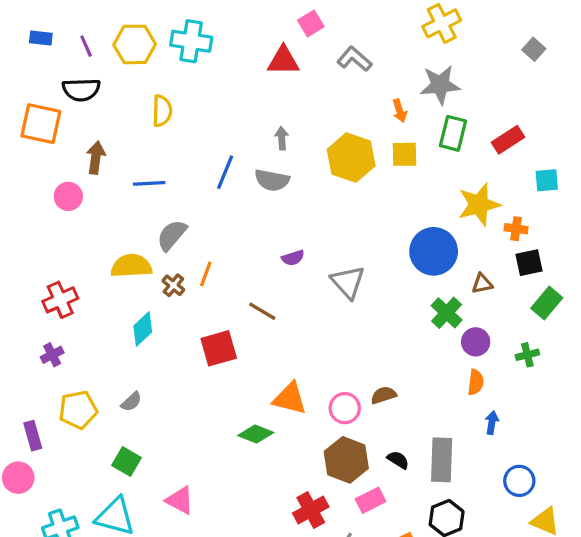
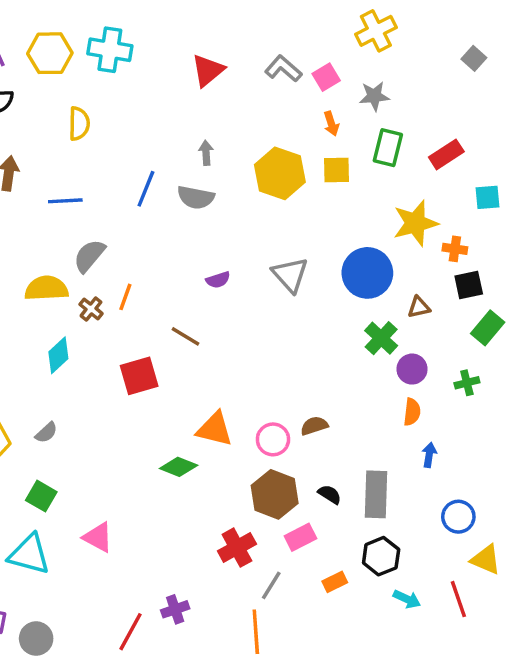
pink square: (311, 23) -> (326, 77), moved
red triangle: (283, 61) -> (208, 70), turned -40
gray star: (440, 85) -> (374, 96), size x0.7
gray triangle: (348, 282) -> (290, 275), moved

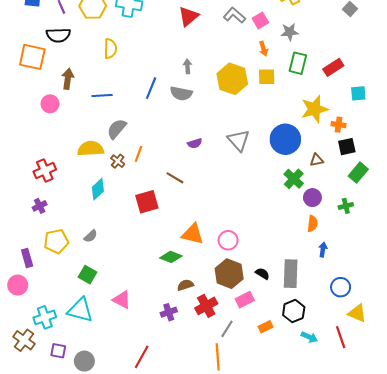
brown semicircle: (314, 426) -> (185, 285), moved
purple cross: (175, 609) -> (169, 312), moved

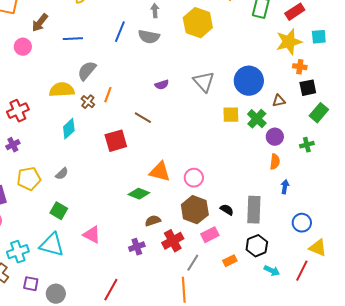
yellow square: (267, 77) -> (231, 115), moved
brown arrow: (68, 79) -> (40, 23), turned -150
yellow star: (315, 109) -> (289, 42), moved
red line: (341, 337) -> (302, 271), turned 45

